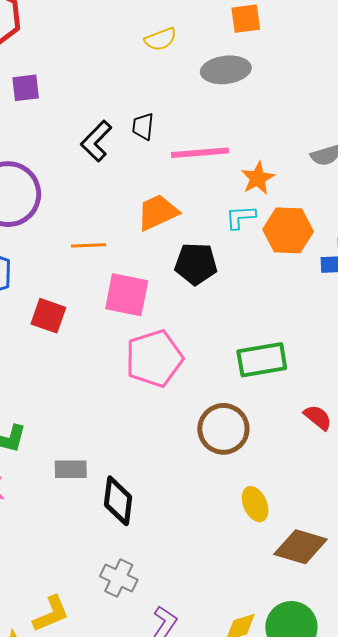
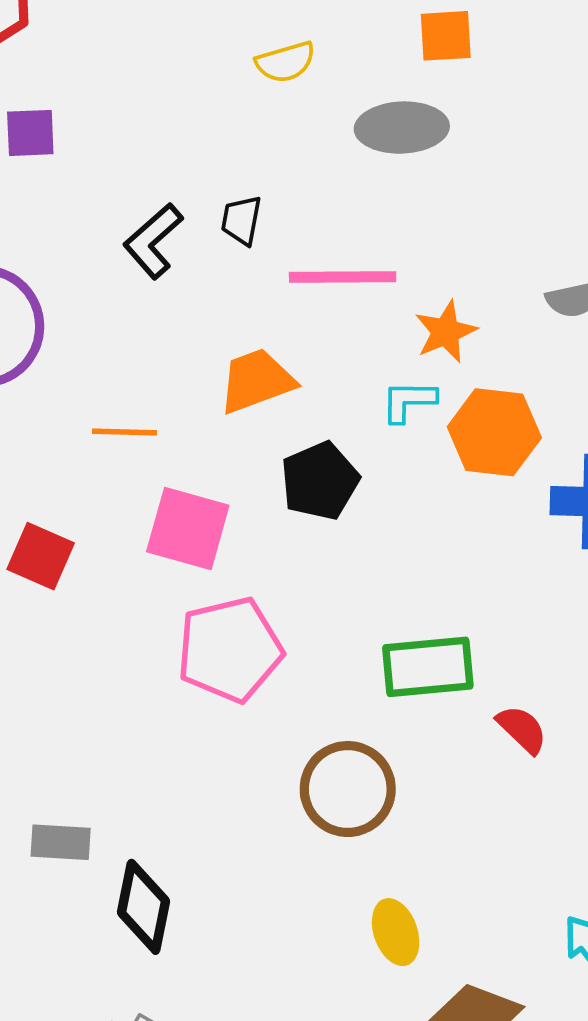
black pentagon: (196, 264) -> (320, 481), turned -30
red semicircle: (318, 417) -> (522, 729), moved

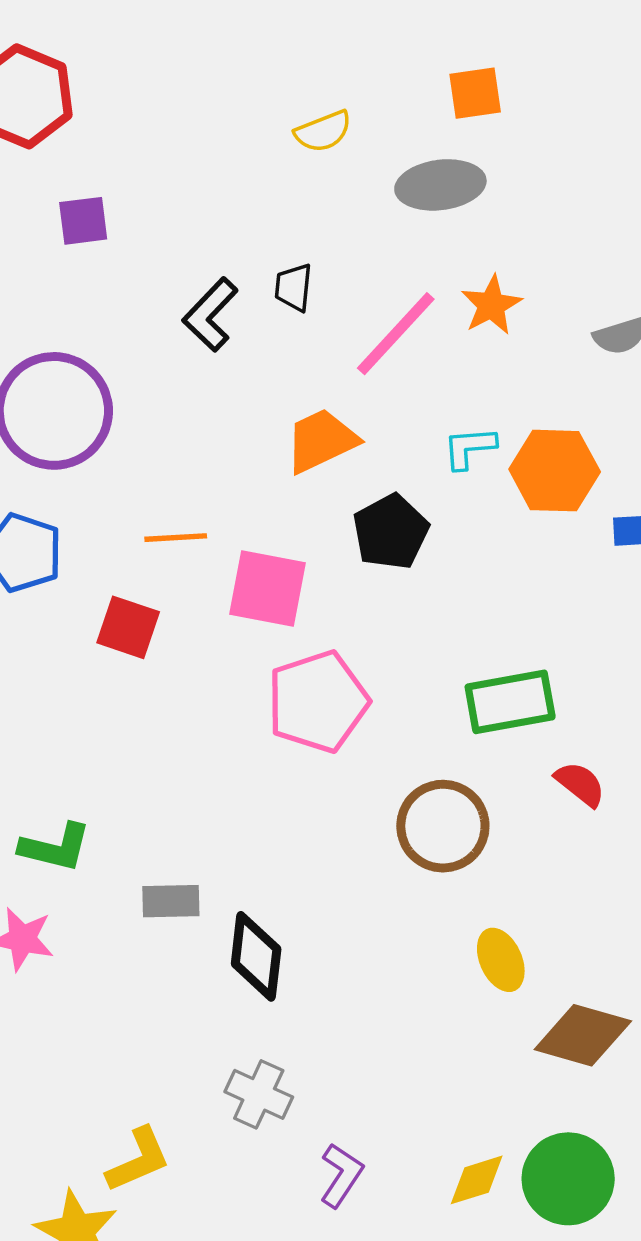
pink line: (343, 277) -> (396, 334), turned -42
orange star: (446, 332) -> (491, 305), moved
orange line: (124, 432) -> (176, 538), moved
red semicircle: (522, 729) -> (580, 784), moved

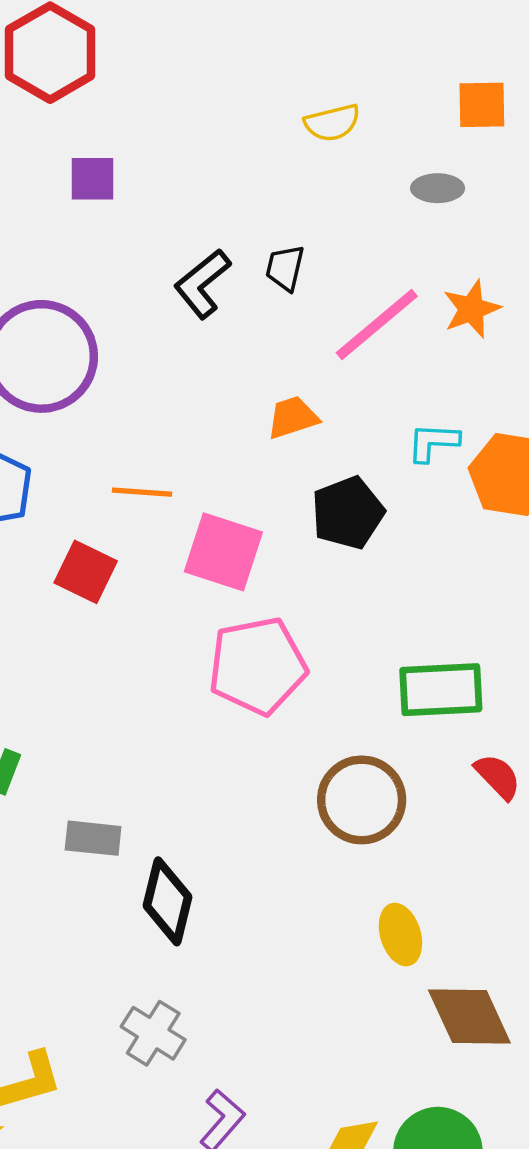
gray ellipse: (440, 185) -> (438, 188), size x0.6
orange trapezoid: (321, 441) -> (293, 417), size x0.7
brown diamond: (583, 1035) -> (469, 1016), turned 42

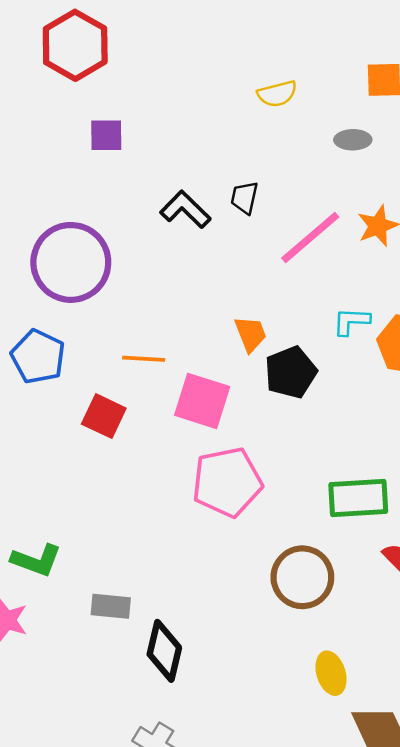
black L-shape: (202, 284) -> (185, 209), turned 84
orange trapezoid: (293, 417) -> (251, 334), moved, turned 87

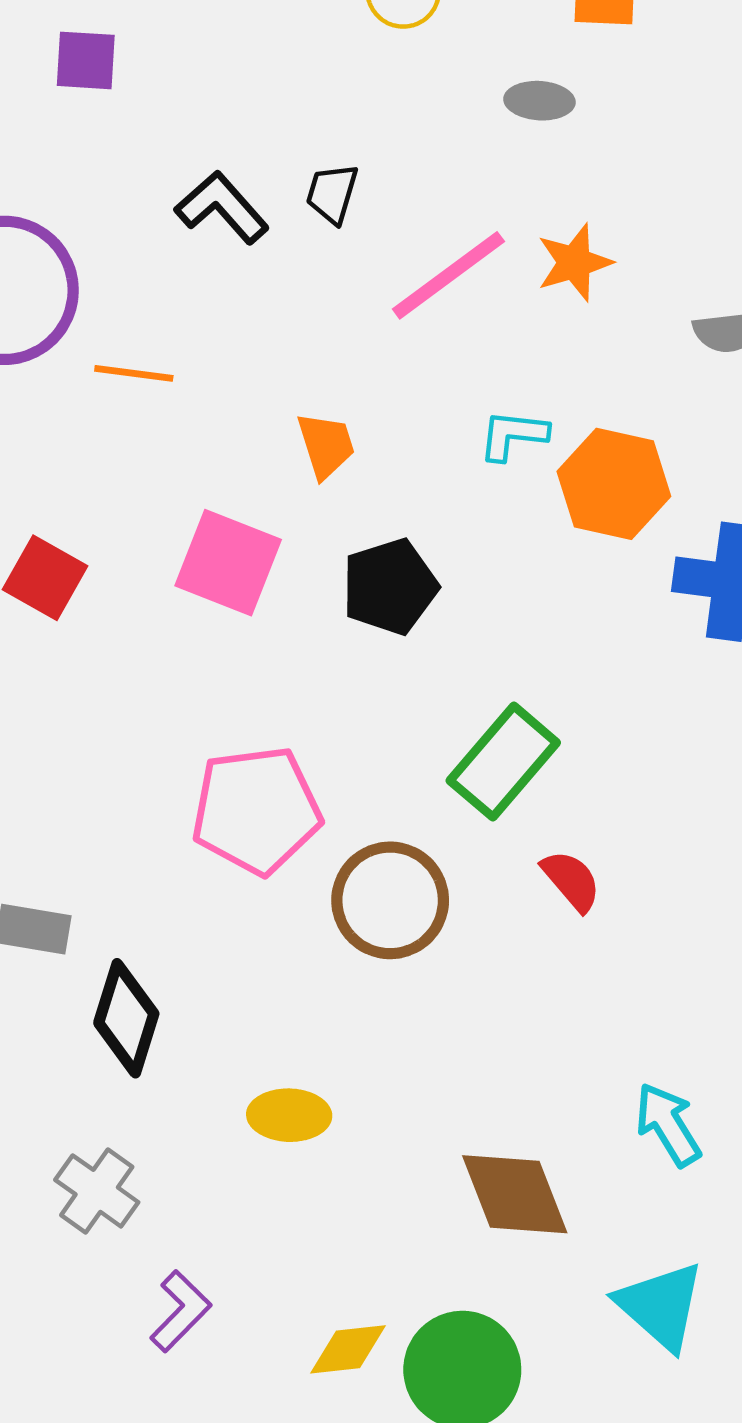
orange line: (144, 359) -> (134, 373), moved
black pentagon: (291, 372) -> (390, 587), moved
pink pentagon: (227, 482) -> (256, 810), moved
green rectangle: (358, 498) -> (503, 762), turned -50
yellow ellipse: (331, 673) -> (289, 1115), moved, turned -75

